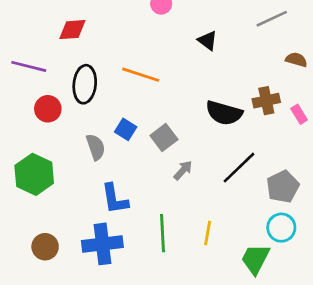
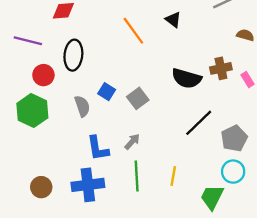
orange line: (141, 75) -> (133, 31), moved, turned 36
gray arrow: (183, 170) -> (132, 142), moved
green hexagon: (34, 174) -> (32, 111), moved

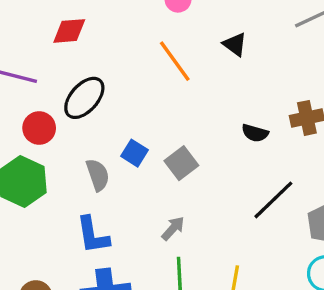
black ellipse: (73, 55) -> (84, 98), turned 36
black semicircle: (187, 78) -> (255, 133), size x0.6
blue L-shape: (98, 148) -> (93, 235), moved

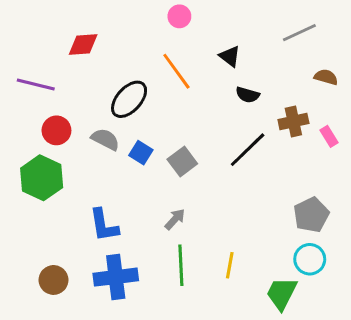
black ellipse: (84, 98) -> (129, 99), moved
black semicircle: (255, 133) -> (248, 95), moved
gray semicircle: (98, 175) -> (105, 139), moved, turned -44
black line: (273, 200) -> (248, 150), moved

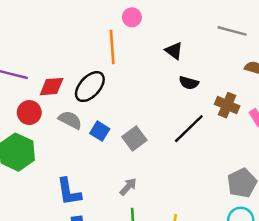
gray line: (299, 33) -> (232, 31), turned 40
red diamond: (83, 44) -> (52, 87), moved
orange line: (176, 71) -> (112, 47), moved, turned 32
brown cross: (293, 122) -> (227, 105), turned 35

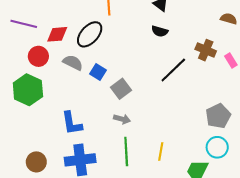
black semicircle: (189, 83) -> (160, 31), moved
gray square: (134, 138) -> (121, 89), moved
gray arrow: (128, 187) -> (122, 119), turned 63

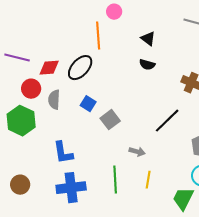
gray semicircle: (73, 63) -> (54, 100), moved, turned -114
black line: (173, 70) -> (167, 121), moved
gray arrow: (122, 119) -> (137, 152), moved
brown circle: (36, 162) -> (20, 185), moved

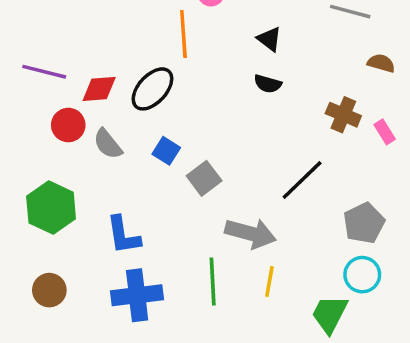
gray semicircle: (54, 100) -> (108, 144), turned -42
green hexagon: (21, 121) -> (51, 208), moved
gray arrow: (137, 152) -> (250, 233), size x1.8

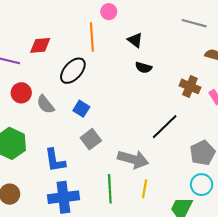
black triangle: (269, 39) -> (135, 40), moved
red diamond: (99, 89) -> (40, 45), moved
gray square: (204, 178) -> (91, 139), moved

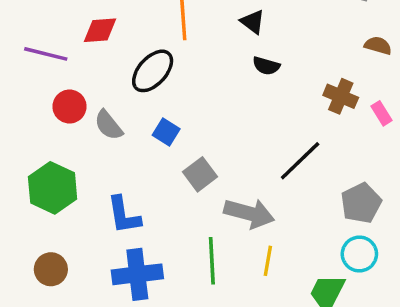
gray square: (91, 139) -> (200, 174), moved

